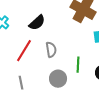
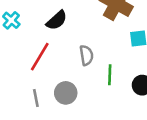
gray semicircle: (51, 50) -> (86, 55), moved
gray circle: (58, 79) -> (66, 93), moved

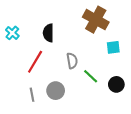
black semicircle: (57, 20) -> (48, 33), turned 132
green line: (110, 75) -> (91, 76), turned -49

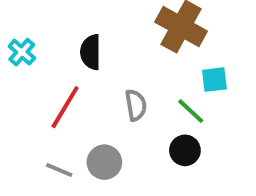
green line: (91, 76) -> (191, 111), moved
black circle: (116, 84) -> (185, 150), moved
gray line: (32, 95) -> (59, 170), turned -56

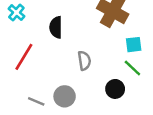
cyan cross: (22, 52) -> (16, 13), moved
red line: (65, 107) -> (24, 57), moved
green line: (191, 111) -> (132, 68), moved

